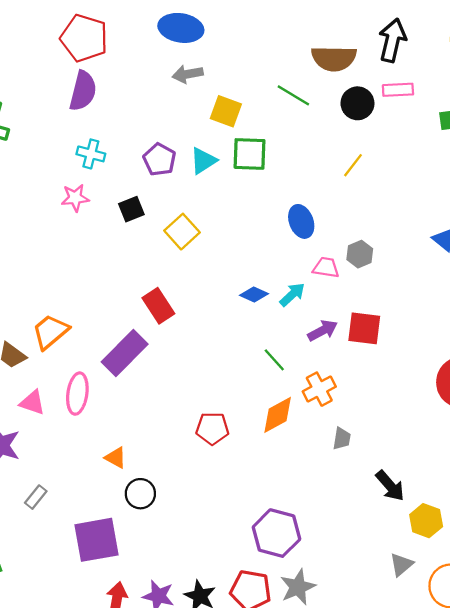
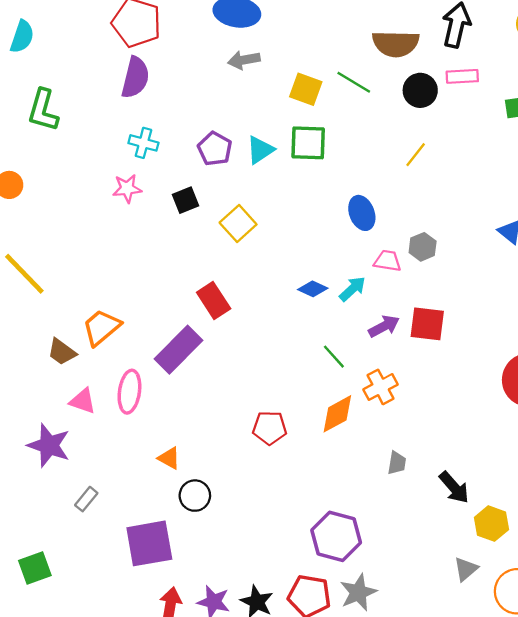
yellow square: (226, 111) -> (306, 89), moved
gray trapezoid: (342, 439) -> (397, 463), moved

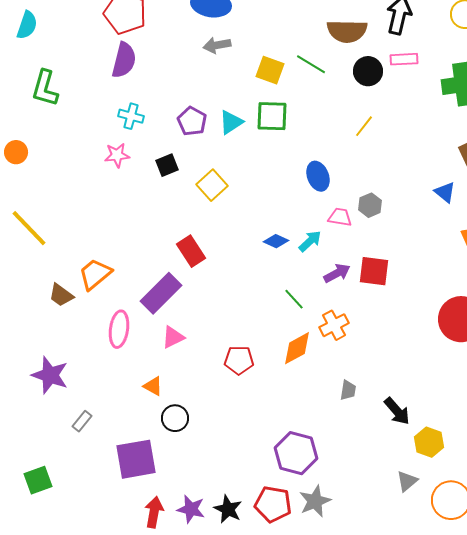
pink triangle: (83, 401) -> (173, 337), moved, turned -45

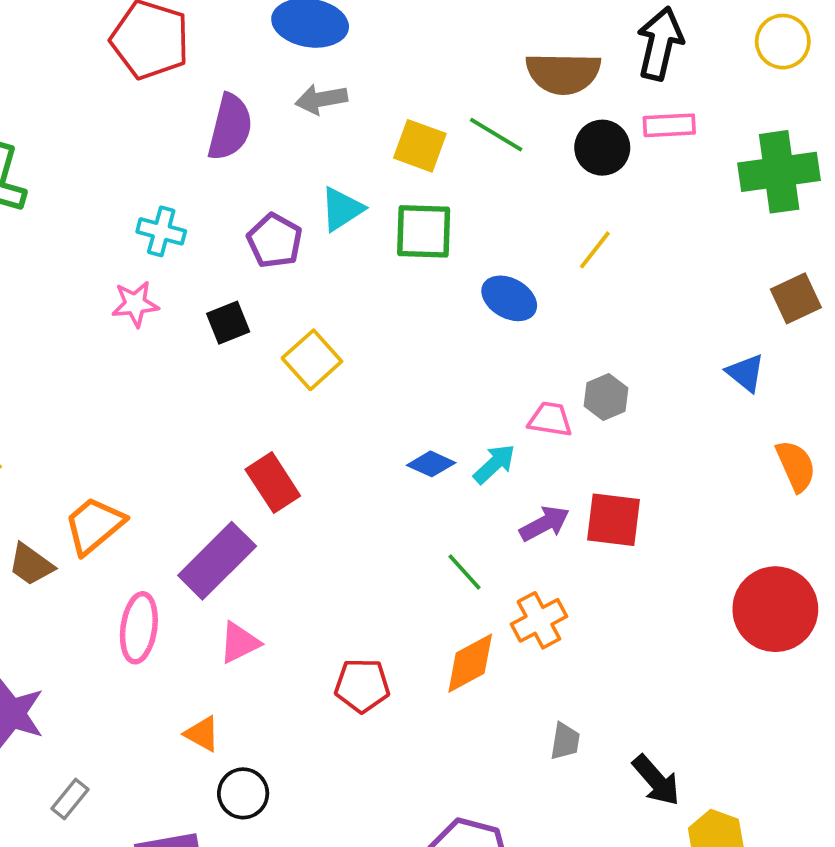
purple semicircle: (124, 60) -> (230, 127), moved
cyan triangle: (231, 122) -> (342, 209), moved
blue ellipse: (318, 176) -> (509, 298), moved, turned -40

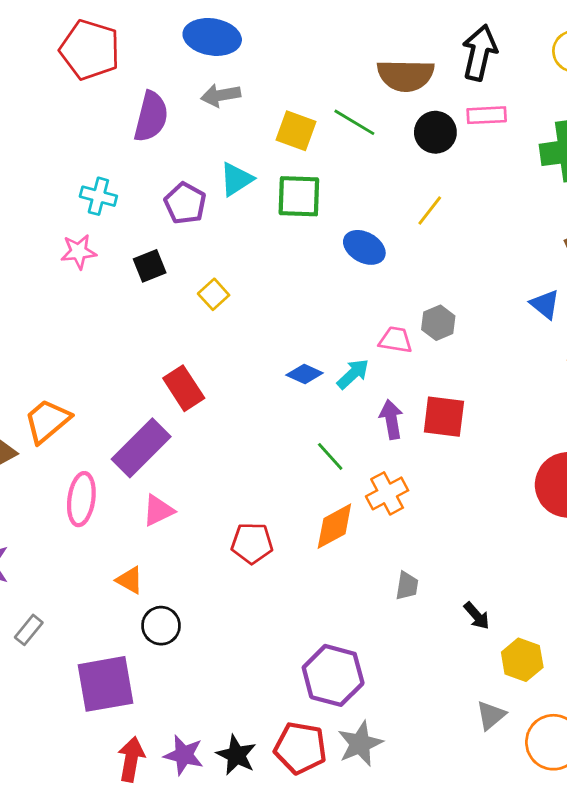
yellow square: (312, 360) -> (214, 294), size x0.7
purple arrow: (545, 524) -> (391, 419), turned -72
black arrow: (656, 780) -> (477, 616), size x0.7

